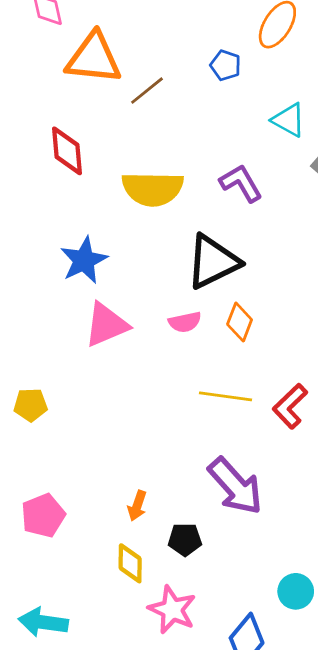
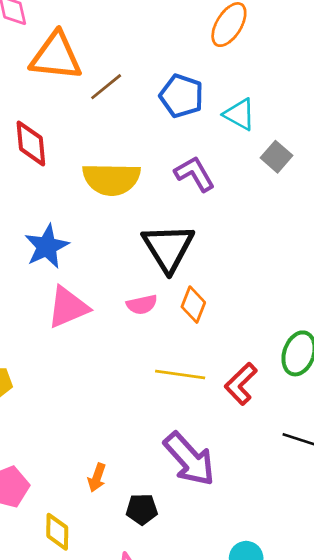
blue pentagon: (226, 65) -> (181, 96), moved, size x1.5
black triangle: (213, 262) -> (168, 248), turned -36
yellow diamond: (130, 563) -> (57, 532), moved

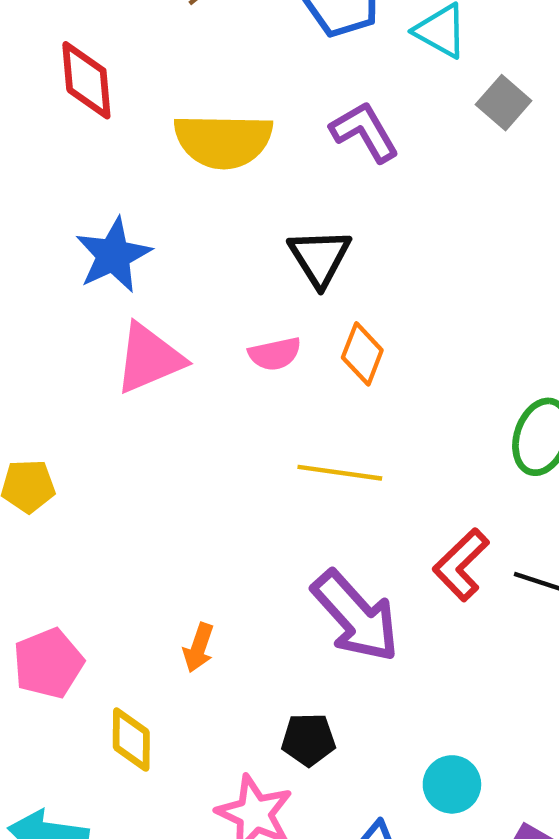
black triangle: (168, 248) -> (320, 257), size x0.7
red L-shape: (241, 384) -> (461, 565), moved
black pentagon: (142, 509) -> (308, 740), moved

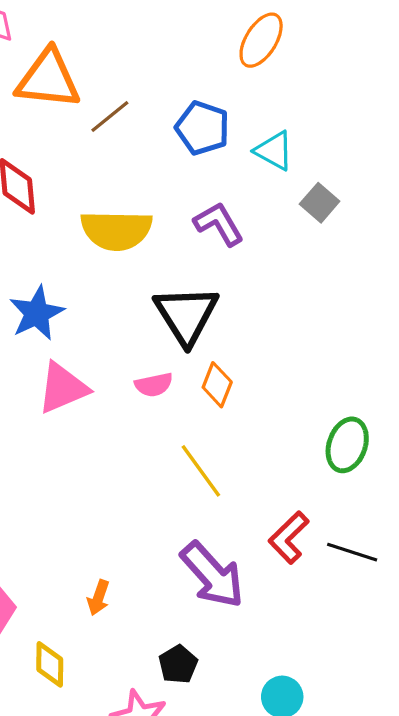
black triangle: (320, 257) -> (186, 315), size x1.4
yellow line: (340, 473) -> (201, 471), turned 46
black pentagon: (308, 740) -> (178, 664), turned -30

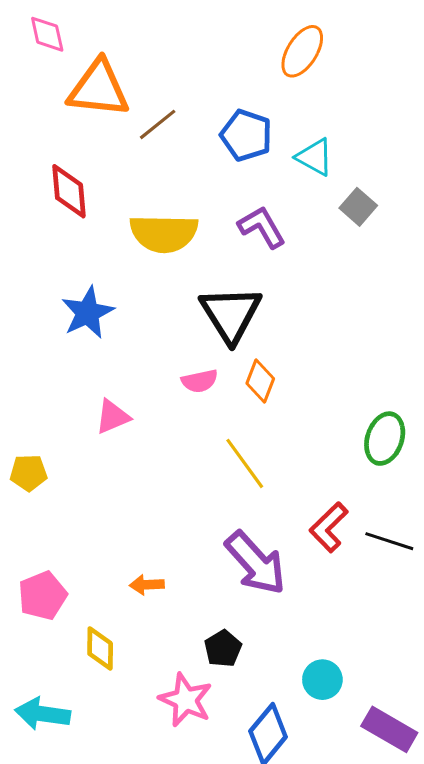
pink triangle: (63, 388) -> (113, 417), moved, size x0.7
orange arrow: (98, 598) -> (147, 585), turned 68

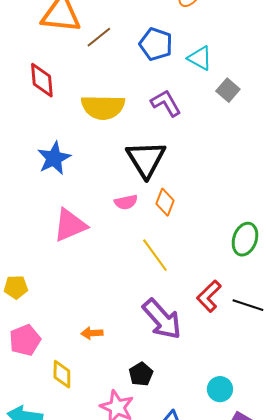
pink triangle: (113, 417) -> (70, 225), size x1.5
yellow pentagon: (29, 473) -> (16, 287), moved
cyan circle: (322, 680) -> (220, 389), moved

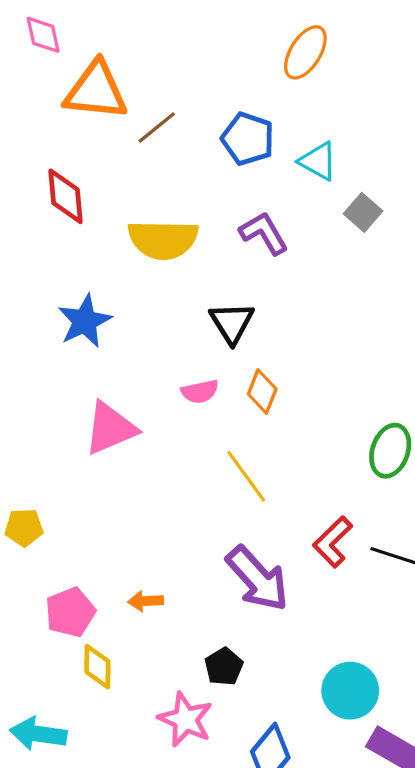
black triangle: (146, 159) -> (232, 323), size x0.7
pink pentagon: (25, 340) -> (70, 612), moved
cyan circle: (220, 389) -> (350, 691), size x1.4

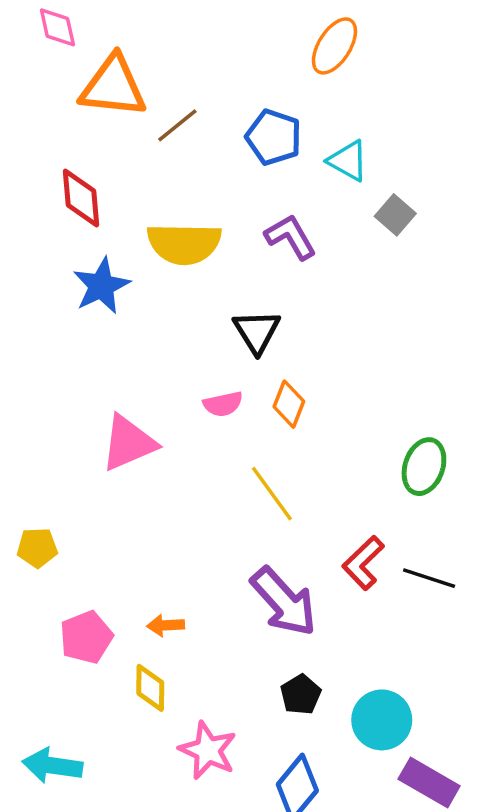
blue star: (85, 321) -> (101, 286), moved
yellow diamond: (97, 667) -> (150, 688), moved
black pentagon: (224, 667) -> (301, 695), moved

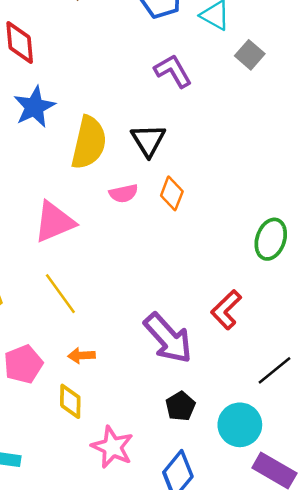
yellow semicircle: (184, 244) -> (89, 143), moved, turned -78
yellow line: (272, 494) -> (60, 294), moved
black line: (429, 578) -> (274, 370), moved, turned -57

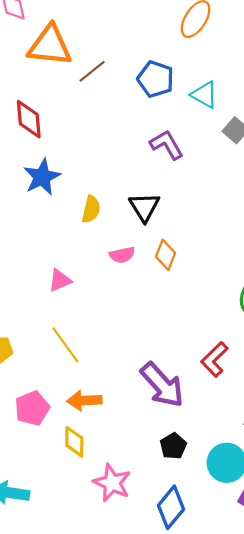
yellow semicircle: (89, 143) -> (91, 209), size x0.6
pink triangle: (54, 222) -> (60, 280), size x0.6
orange arrow: (81, 356) -> (84, 400), size x1.4

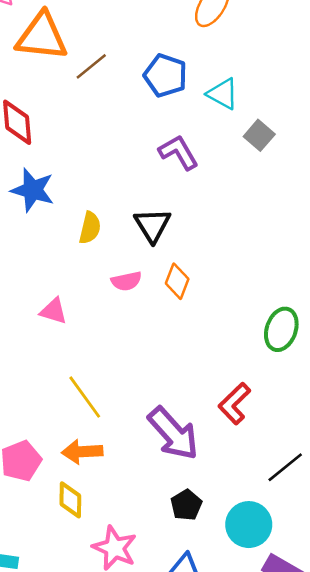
blue star: (42, 177) -> (33, 190), turned -30
pink triangle: (60, 280) -> (53, 311), turned 40
yellow line: (65, 345) -> (85, 397), moved

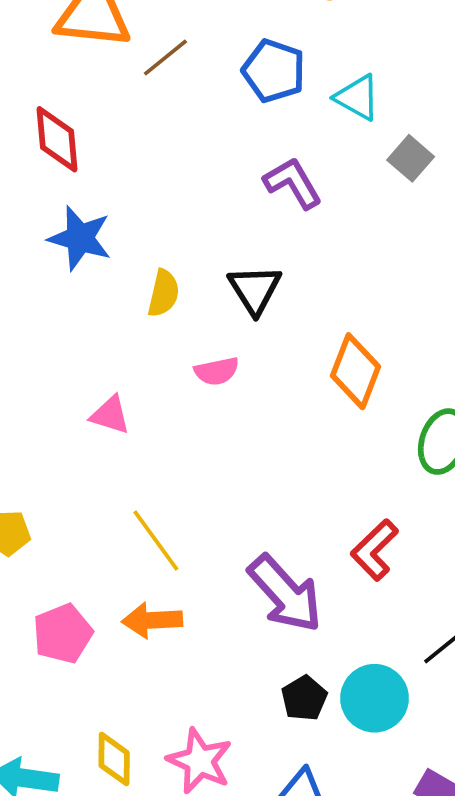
orange diamond: (177, 281) -> (356, 371), moved, size x1.4
yellow diamond: (70, 500) -> (114, 759), moved
cyan circle: (249, 525) -> (375, 698), moved

